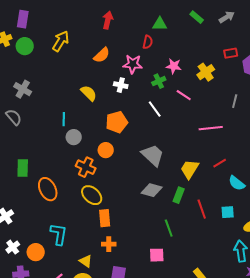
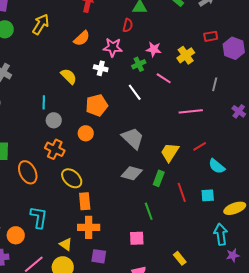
orange cross: (86, 167) -> (55, 149), moved
orange cross: (109, 244) -> (89, 227), size x1.5

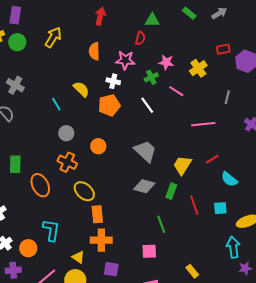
orange semicircle: (82, 38) -> (94, 51), turned 132
cyan line: (44, 102) -> (56, 104), moved, turned -32
orange pentagon: (97, 105) -> (109, 105), moved

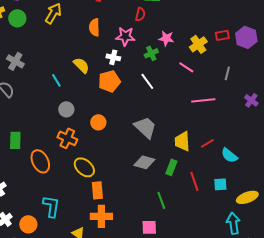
red rectangle: (223, 49) -> (222, 35), moved
pink line: (176, 91) -> (186, 67), moved
red line: (212, 159) -> (207, 143), moved
yellow trapezoid: (182, 165) -> (182, 141), turned -35

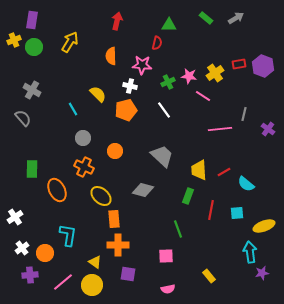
pink star: (166, 38) -> (189, 76), moved
gray line: (227, 73) -> (244, 114), moved
gray diamond: (144, 162) -> (143, 190), moved
red line: (194, 181) -> (211, 210), turned 30

